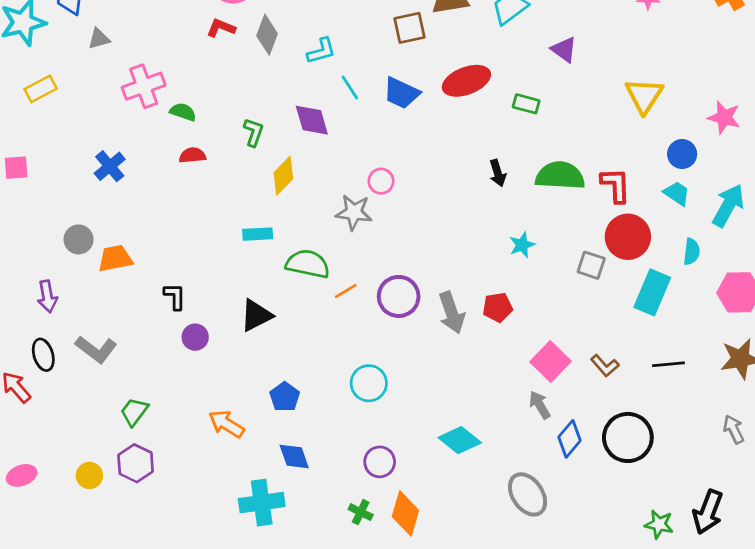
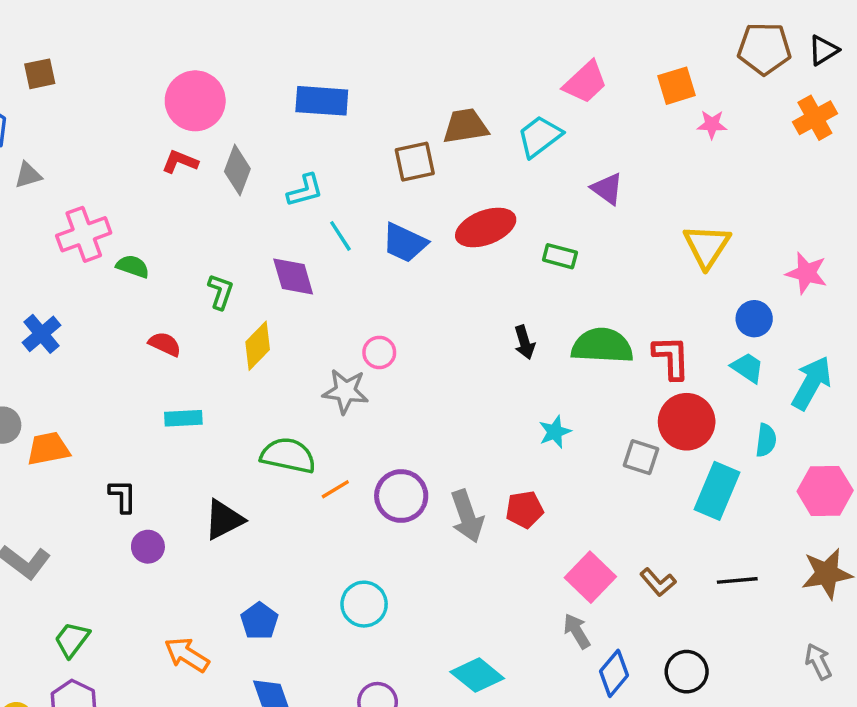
red semicircle: (192, 155) -> (165, 344), moved, turned 30
cyan rectangle: (258, 234) -> (183, 418), moved
black circle: (628, 437) -> (687, 672), size x0.7

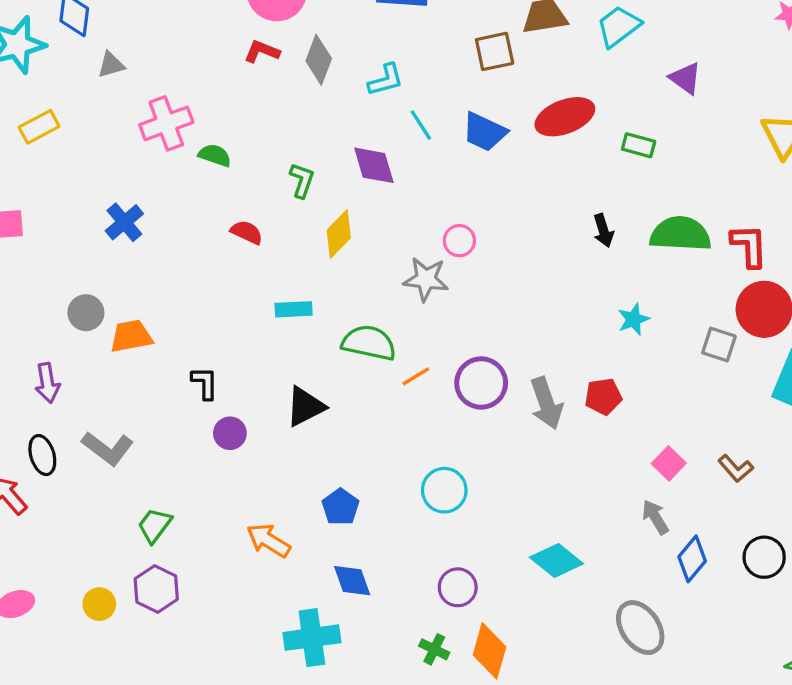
cyan rectangle: (183, 418) -> (294, 309), moved
pink square: (590, 577) -> (669, 463), size x0.7

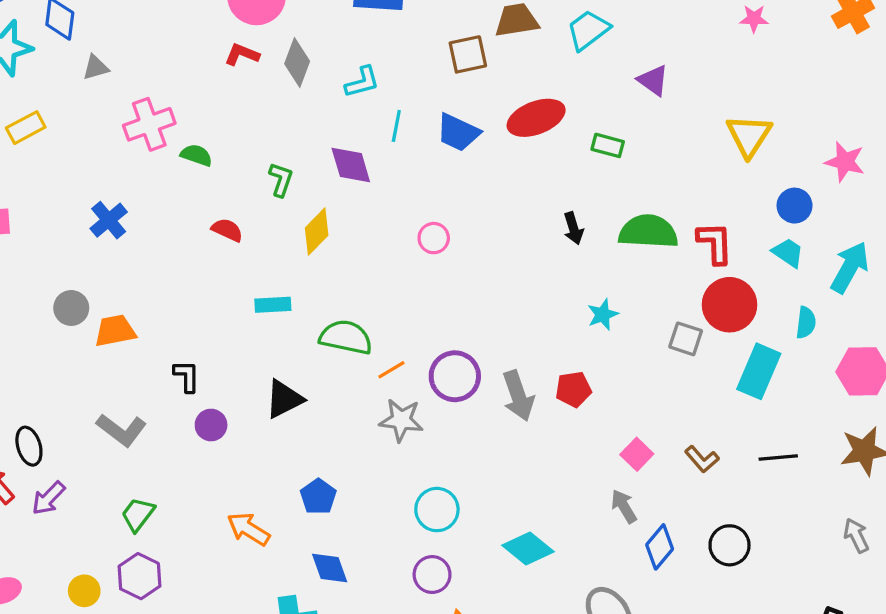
cyan line: (421, 125) -> (396, 126), turned 44
gray star: (426, 279) -> (401, 420), moved
purple arrow: (47, 383) -> (48, 498), moved, turned 54
gray L-shape: (108, 448) -> (122, 430), moved
cyan circle: (444, 490) -> (437, 510), moved

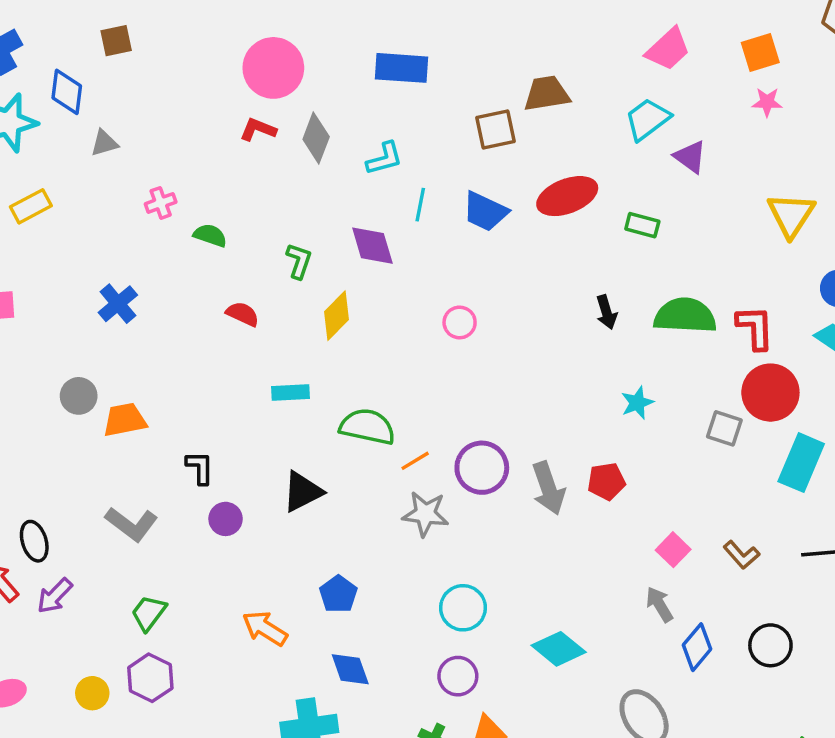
pink star: (754, 19) -> (767, 102), moved
cyan trapezoid: (588, 30) -> (647, 119), moved
pink cross: (149, 124) -> (161, 203), size x0.6

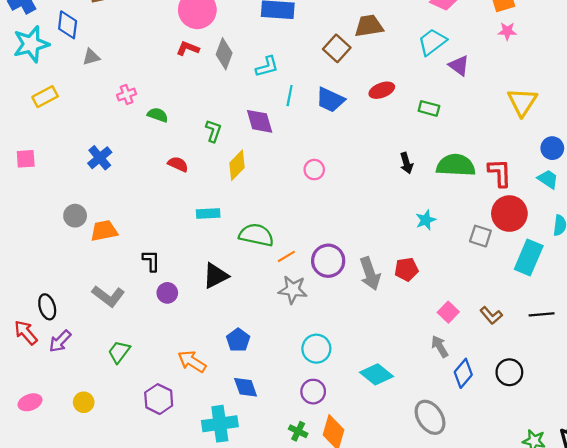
brown square: (495, 129) -> (337, 48), turned -36
red ellipse: (567, 196) -> (382, 90), size x0.7
purple hexagon: (150, 678) -> (159, 399), moved

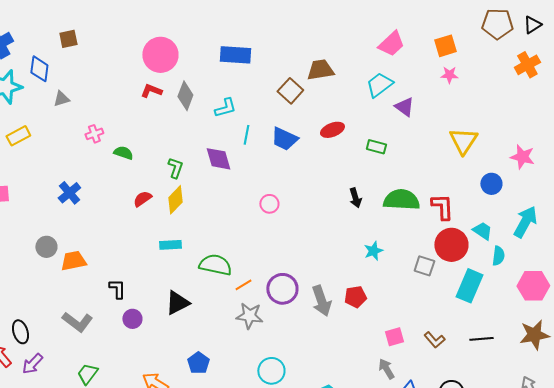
red semicircle: (178, 164) -> (142, 199), turned -60
yellow diamond: (237, 165) -> (175, 200), moved
cyan trapezoid: (548, 179) -> (482, 231), moved
pink square: (448, 312) -> (394, 337), turned 30

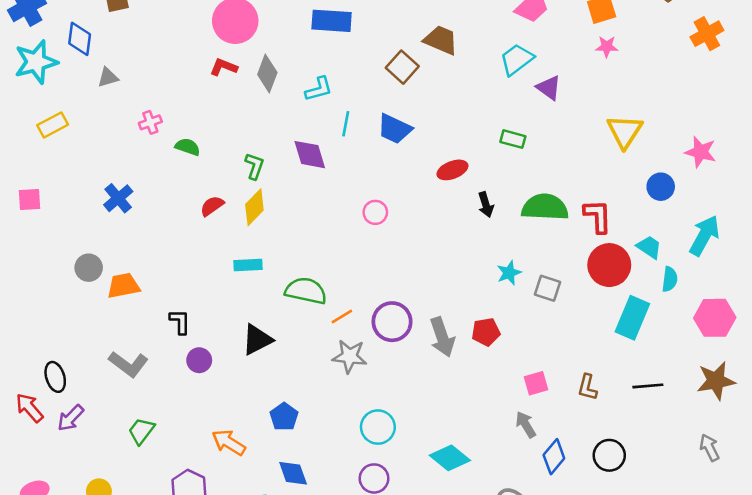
brown trapezoid: (320, 70) -> (441, 40), turned 32
red ellipse: (332, 130) -> (452, 170), moved
gray square: (424, 266) -> (548, 288), moved
brown L-shape: (434, 340) -> (587, 387), turned 55

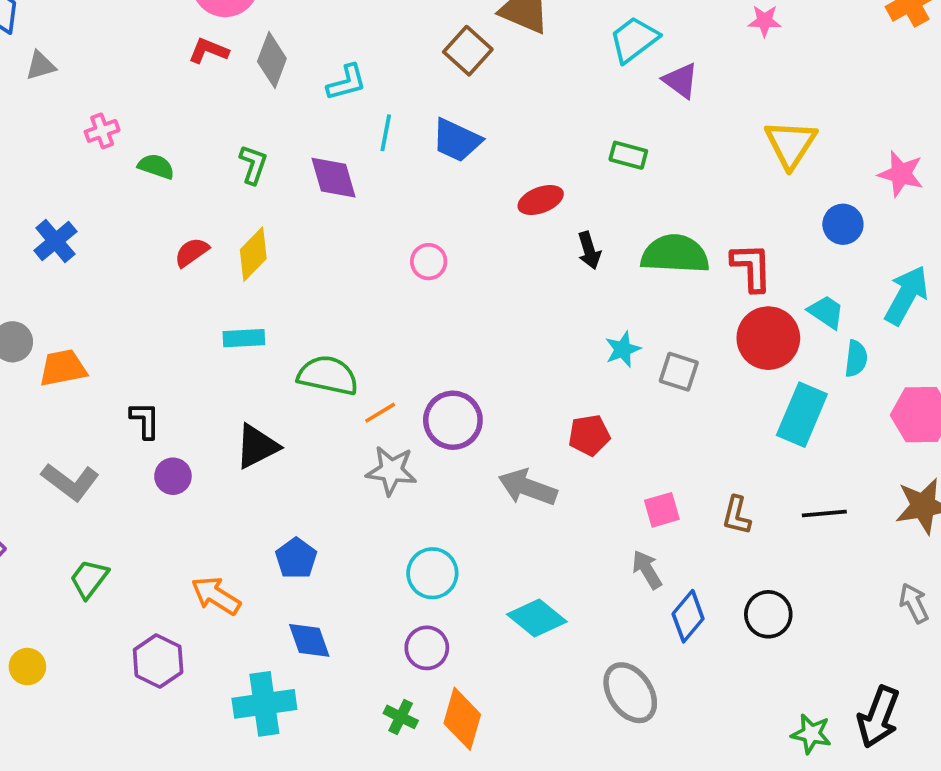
green L-shape: (254, 166) -> (253, 165), moved
gray arrow: (442, 337) -> (528, 487), moved, turned 129

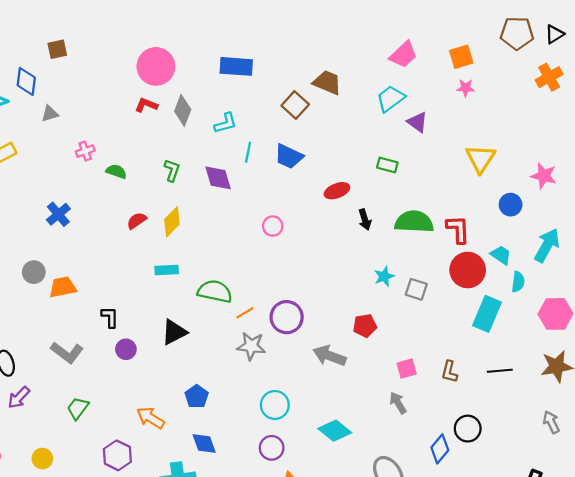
blue diamond: (688, 616) -> (440, 449), moved

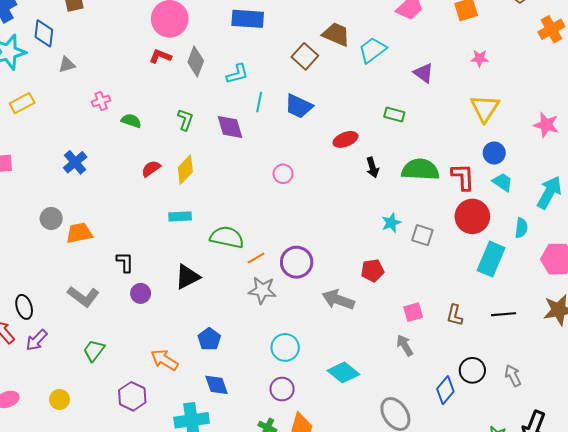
pink star: (466, 88) -> (480, 58), moved
cyan trapezoid: (391, 99) -> (373, 50), moved
blue circle: (511, 205) -> (494, 153), moved
cyan trapezoid: (501, 255) -> (503, 182), moved
gray arrow: (551, 422) -> (513, 376), moved

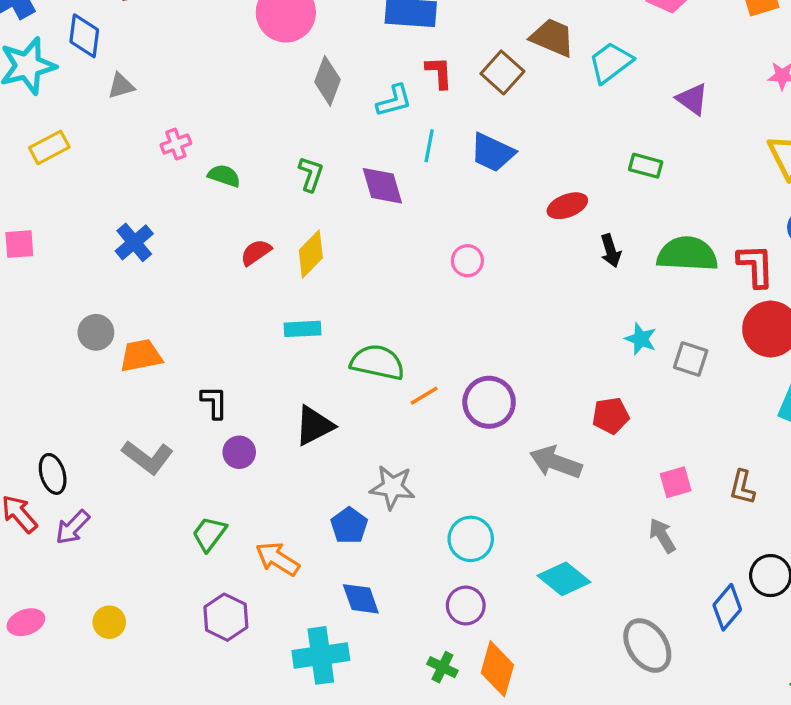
red L-shape: (160, 56) -> (439, 72), moved, turned 65
cyan star: (391, 223) -> (641, 339), turned -30
gray star: (262, 290) -> (392, 487), moved
green trapezoid: (94, 351) -> (209, 534), moved

